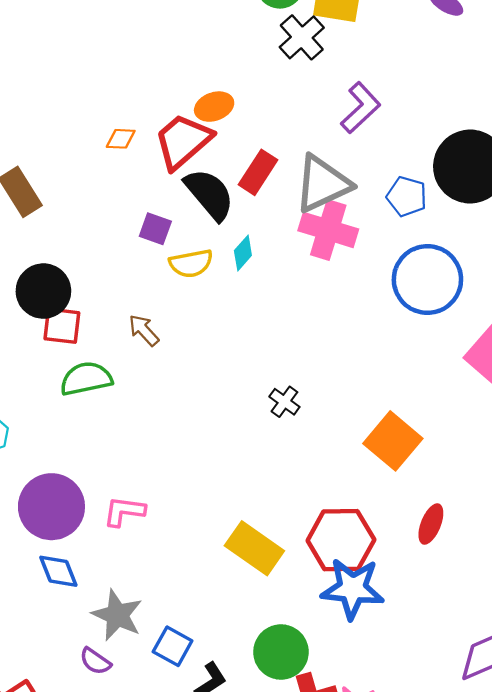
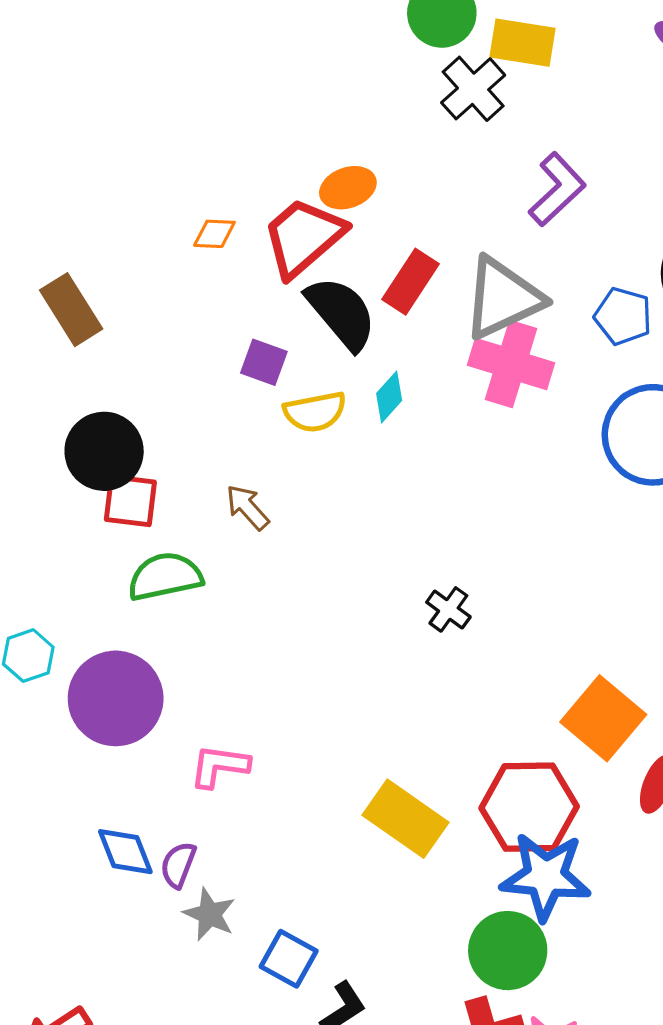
orange square: (393, 441) -> (603, 718), moved
purple circle: (51, 507) -> (116, 698), moved
gray star: (117, 615) -> (209, 914), size x0.7
green circle: (281, 652) -> (508, 951), moved
purple semicircle: (95, 661) -> (178, 865), moved, turned 76

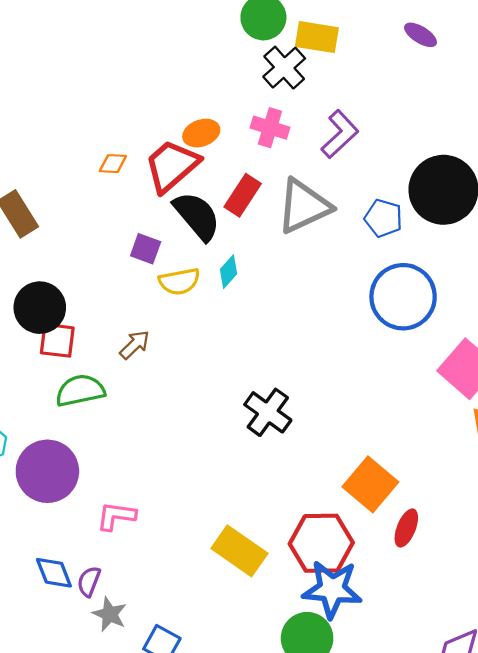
pink cross: (511, 364) -> (270, 128), moved, size x0.7
brown arrow: (247, 507) -> (135, 345), turned 88
black cross: (448, 609) -> (268, 412), size x1.6

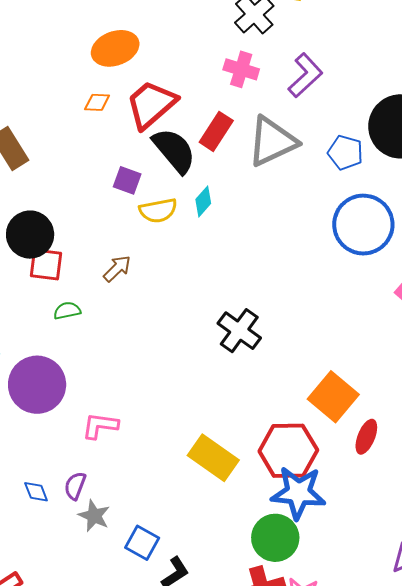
orange ellipse: (201, 133) -> (115, 48), moved, size x1.4
green semicircle: (80, 391) -> (67, 311), size x0.6
blue diamond: (54, 573) -> (36, 492), moved, size x0.7

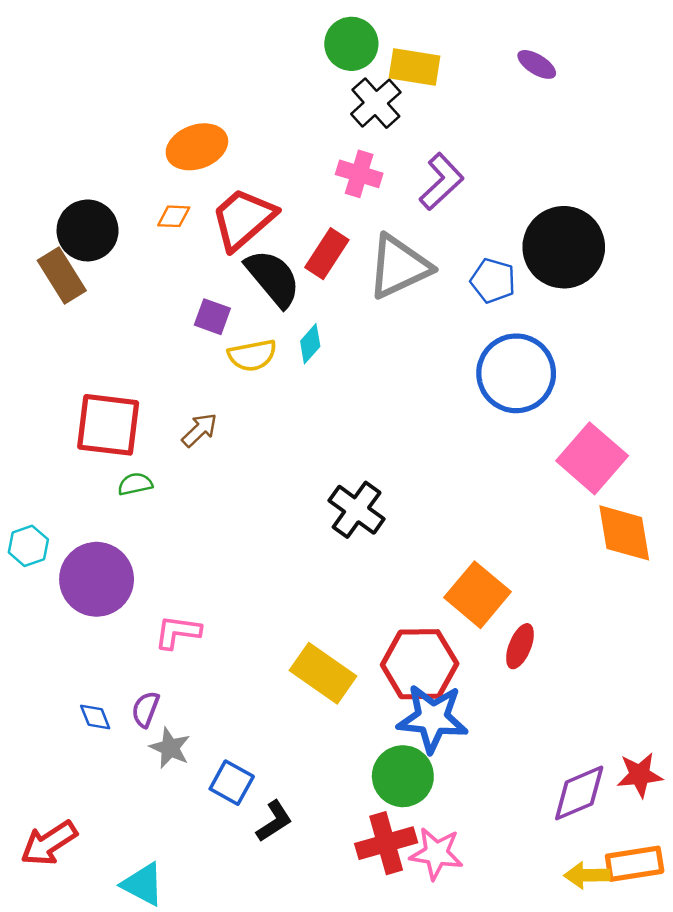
black circle: (30, 235) -> (88, 230), moved
red square: (46, 265) -> (108, 425), size x1.5

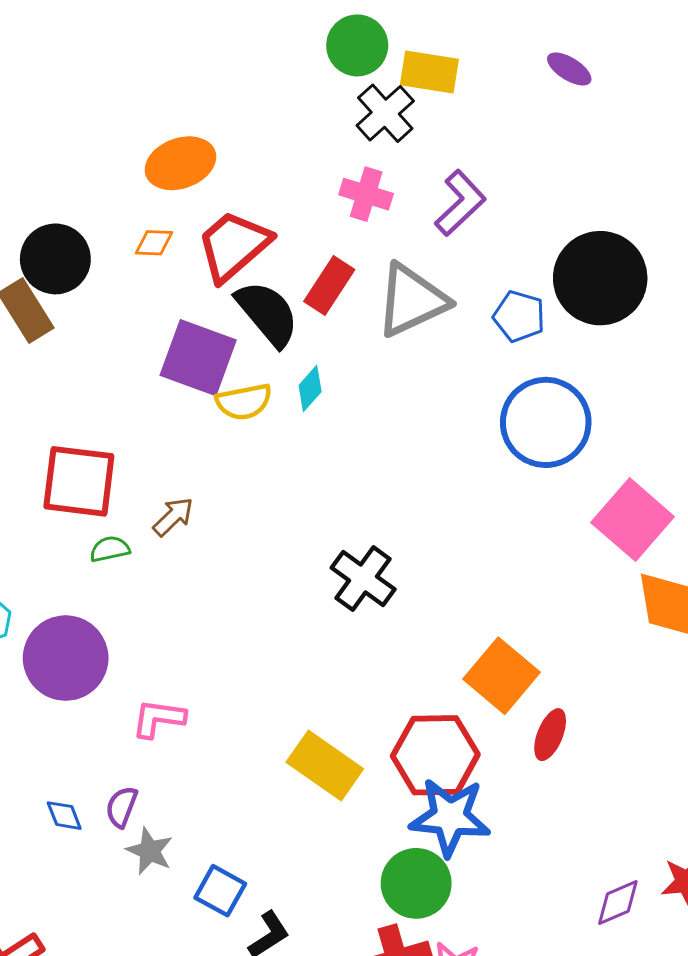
purple square: (212, 317) -> (198, 358), size x1.8
brown arrow: (200, 430) -> (173, 517), moved
purple diamond: (579, 793) -> (618, 902), size x0.7

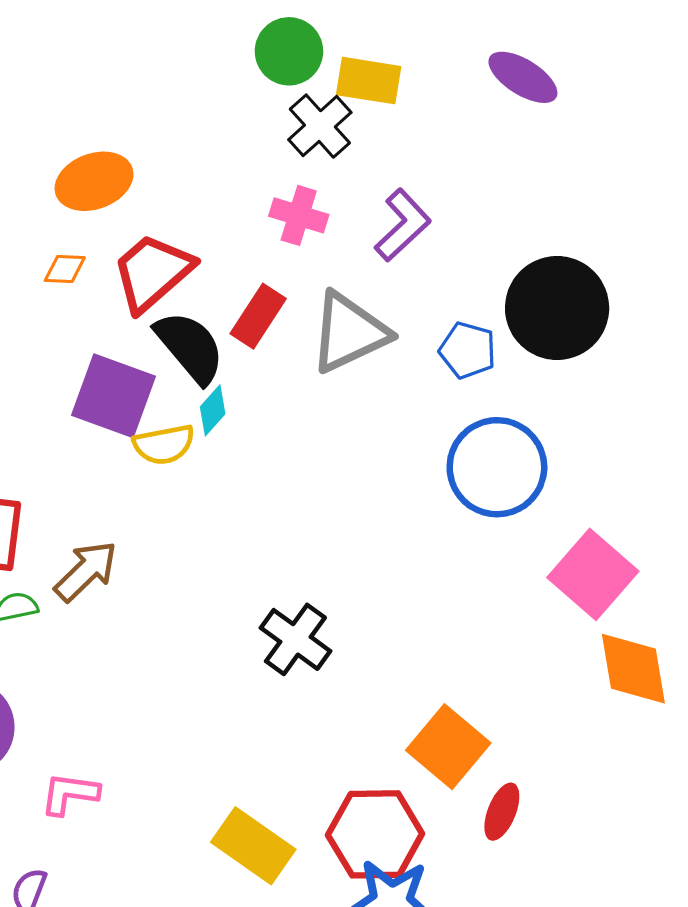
purple ellipse: (569, 69) -> (523, 77), size x1.4
cyan diamond: (310, 389) -> (213, 410), moved
brown arrow: (173, 517) -> (86, 571), size x1.4

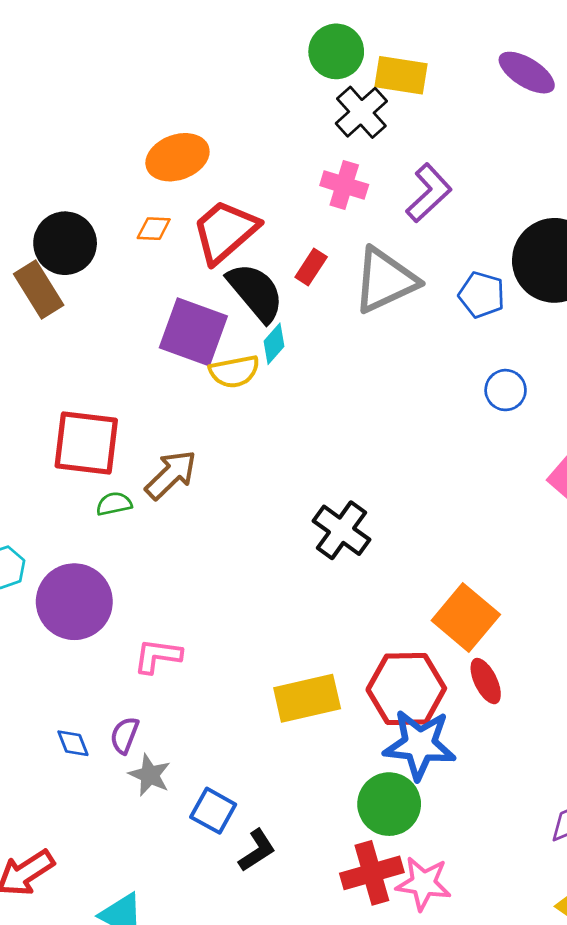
red rectangle: (258, 316) -> (311, 267), size x0.7
blue circle: (497, 467) -> (506, 390), size x0.5
red ellipse: (502, 812) -> (486, 681), moved, turned -48
yellow rectangle: (253, 846) -> (307, 698), turned -48

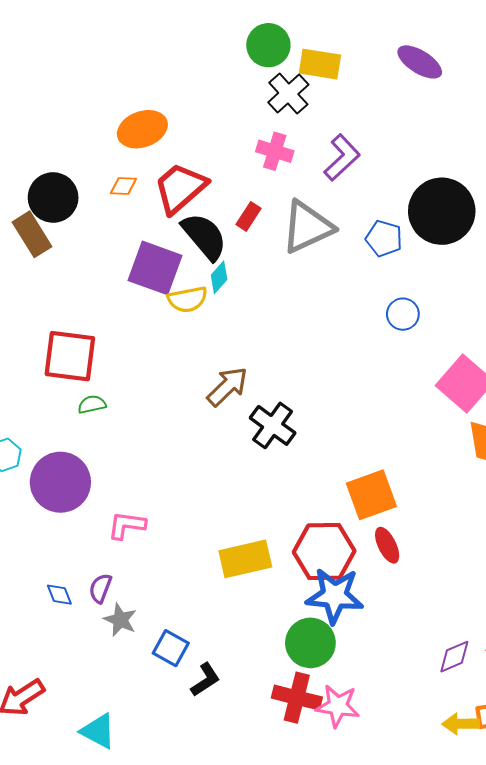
brown arrow: (171, 475) -> (227, 387), moved
orange square: (466, 618) -> (371, 495), turned 30
red cross: (372, 873) -> (297, 698), turned 30

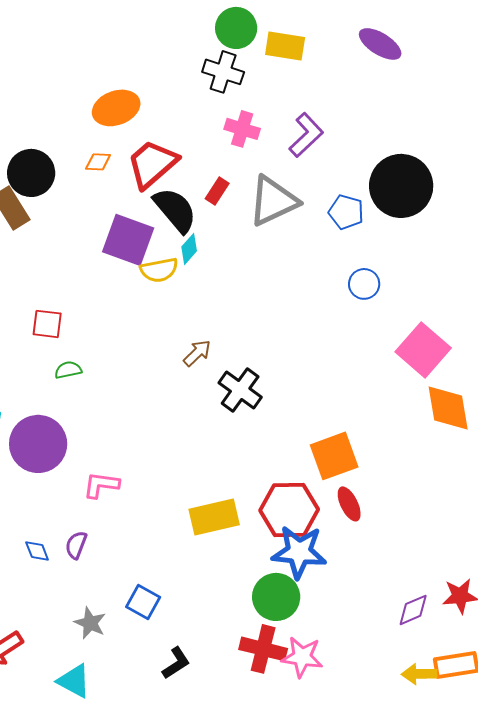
black cross: (288, 93) -> (223, 72), moved, turned -30
red square: (70, 356) -> (47, 324), size x0.6
brown arrow: (227, 387) -> (197, 353), size x0.7
gray star: (120, 620) -> (90, 623), moved
black L-shape: (205, 680) -> (176, 663), moved

